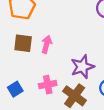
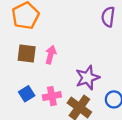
blue square: (15, 89) -> (27, 94), moved

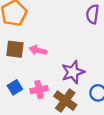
pink arrow: (51, 55) -> (38, 50), turned -91

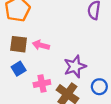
blue square: (15, 87) -> (19, 69), moved

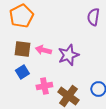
purple star: (75, 66) -> (68, 55), moved

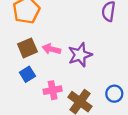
brown square: (22, 49) -> (27, 48), turned -30

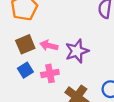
pink cross: (53, 90) -> (50, 73), moved

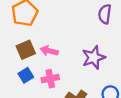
purple star: (77, 51) -> (94, 57), moved

